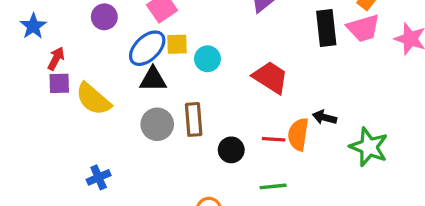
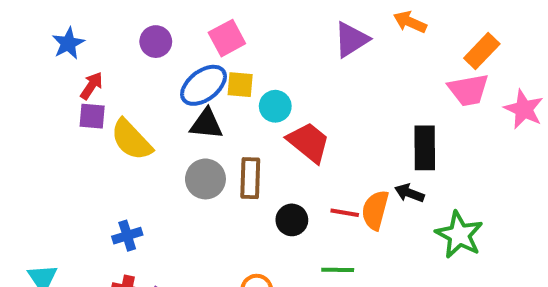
black rectangle: (326, 28) -> (425, 148), moved
red trapezoid: (270, 77) -> (309, 142), moved

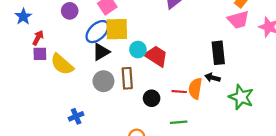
yellow square: (240, 85) -> (117, 29), size x1.6
cyan circle: (275, 106) -> (138, 50), moved
black triangle: (206, 124) -> (101, 52), turned -30
blue cross: (127, 236) -> (76, 116), moved

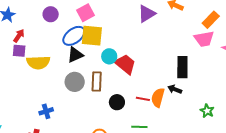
yellow semicircle: (62, 64) -> (38, 62), turned -50
green star: (241, 97) -> (207, 111), moved, size x0.6

